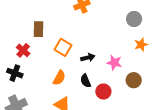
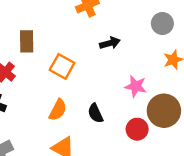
black arrow: (88, 58) -> (110, 43), moved
brown circle: (134, 80) -> (164, 111), size x1.5
red circle: (103, 92) -> (137, 129), moved

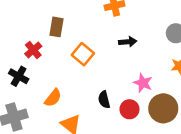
orange semicircle: (58, 110) -> (53, 98), moved
red circle: (137, 129) -> (129, 109), moved

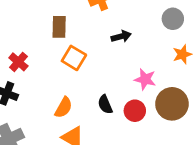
brown rectangle: (56, 27) -> (59, 27), moved
orange semicircle: (53, 98) -> (64, 107), moved

